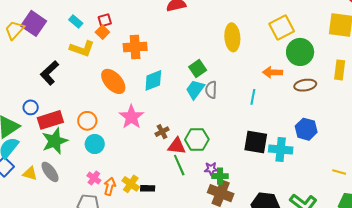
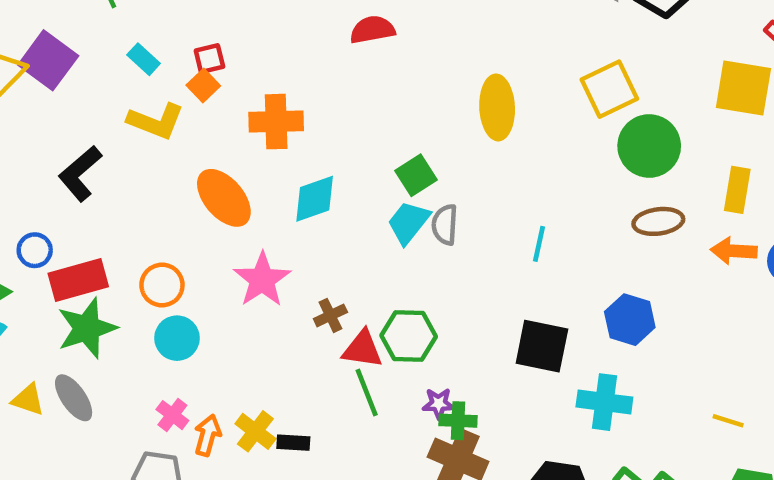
orange arrow: (273, 72) -> (734, 251), moved
blue hexagon: (306, 129) -> (630, 320), moved
cyan cross: (281, 150) -> (604, 402), moved

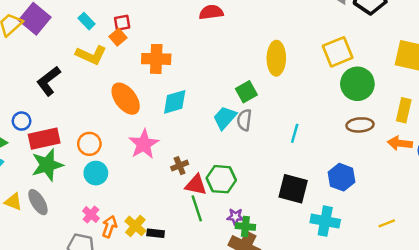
green square: (416, 175) -> (246, 92), moved
yellow line: (728, 421) -> (387, 223), moved, turned -42

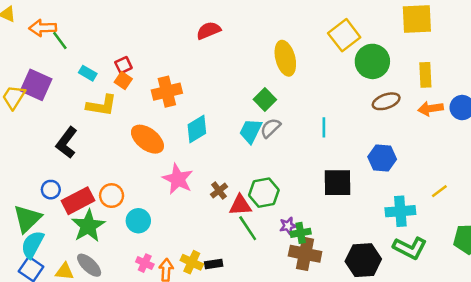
gray semicircle: (244, 120) -> (271, 128), turned 55
orange circle: (89, 144) -> (112, 196), moved
cyan cross: (325, 221) -> (400, 211), moved

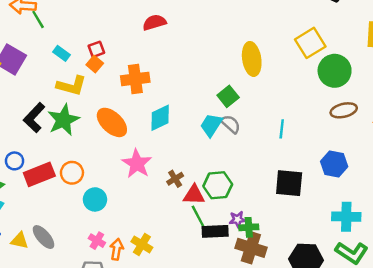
red semicircle: (209, 30) -> (154, 22), moved
gray semicircle: (271, 128) -> (231, 124), turned 80
green star: (88, 226) -> (63, 120), moved
black rectangle: (214, 264) -> (215, 231), moved, size x1.5

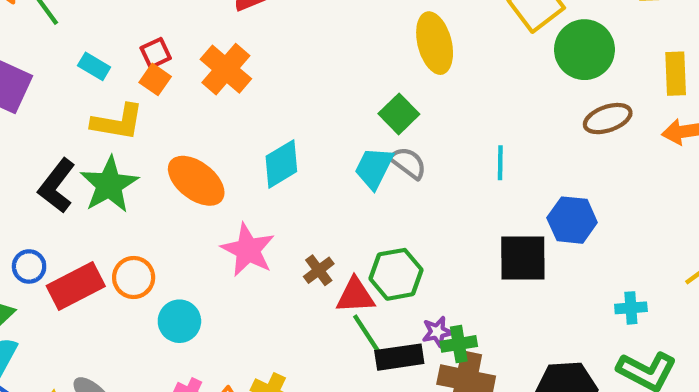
orange cross: (135, 79) -> (226, 69), moved, turned -36
blue hexagon: (334, 164) -> (572, 220), moved
cyan cross: (346, 217) -> (631, 308), size x0.6

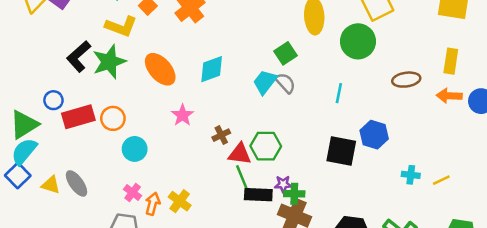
green circle: (584, 50) -> (358, 41), moved
pink star: (248, 250) -> (182, 115), size x0.7
cyan cross: (631, 308) -> (411, 175), moved

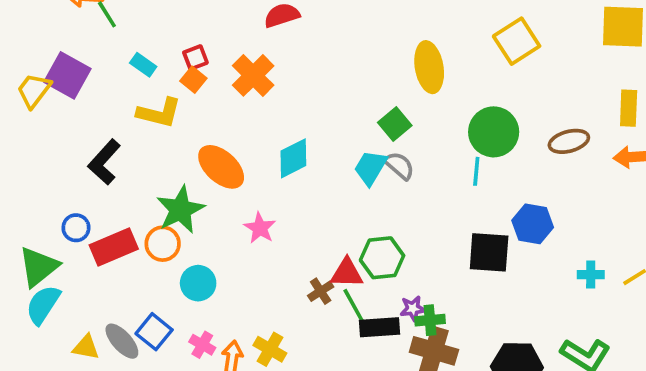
green circle: (358, 41) -> (494, 132), moved
green star: (109, 62) -> (180, 210), moved
brown cross: (221, 135) -> (321, 291), moved
blue square: (18, 176) -> (154, 332), moved

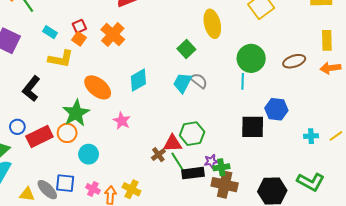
green square: (395, 124) -> (186, 49), moved
blue square: (154, 332) -> (65, 183), turned -30

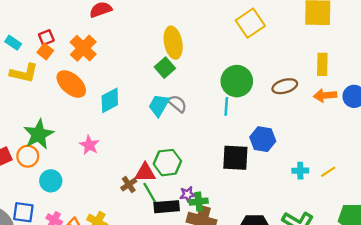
yellow ellipse: (212, 24) -> (173, 43), moved
orange ellipse: (98, 87) -> (71, 84), moved

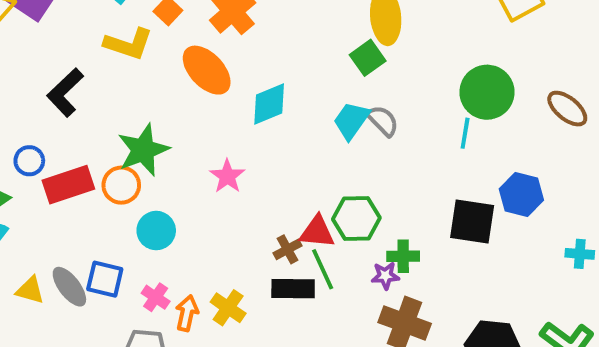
brown ellipse: (285, 86) -> (567, 109), turned 50
green cross: (199, 202) -> (403, 256), moved
black rectangle: (167, 207) -> (293, 289), moved

